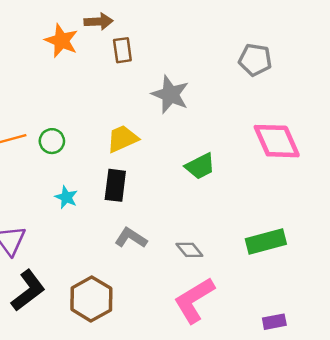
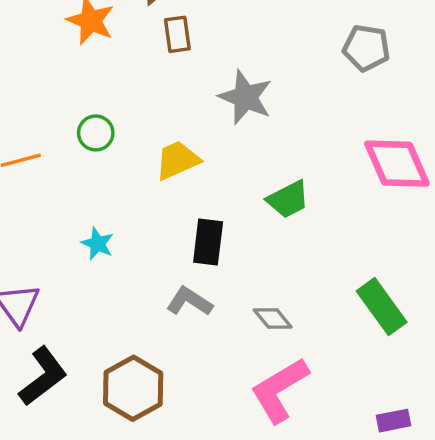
green circle: (52, 141) -> (96, 133), moved
black rectangle: (115, 185) -> (208, 242), moved
green rectangle: (266, 242) -> (382, 307), turned 69

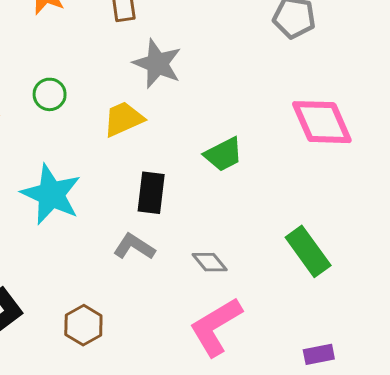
gray star: (245, 97) -> (157, 64), moved
cyan star: (97, 244) -> (51, 194), size x2.0
brown hexagon: (133, 388) -> (83, 325), size x0.7

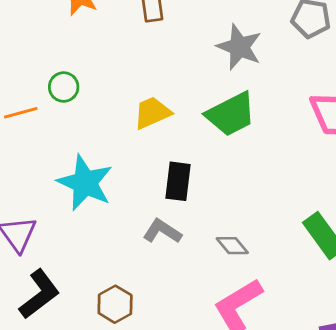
gray star: (157, 64) -> (239, 47), moved
green circle: (50, 94) -> (64, 87), moved
green trapezoid: (223, 154) -> (231, 114), moved, size x1.4

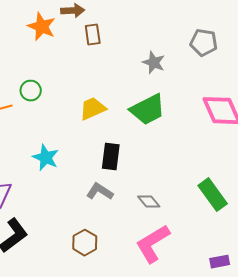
gray star: (239, 47) -> (154, 63), size x0.7
cyan star: (85, 183) -> (46, 158), size x0.7
brown hexagon: (115, 304) -> (85, 243), moved

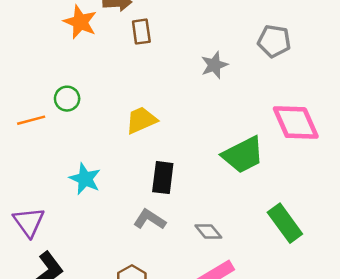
gray star: (154, 63) -> (214, 65), turned 30
green trapezoid: (148, 110) -> (243, 155), moved

